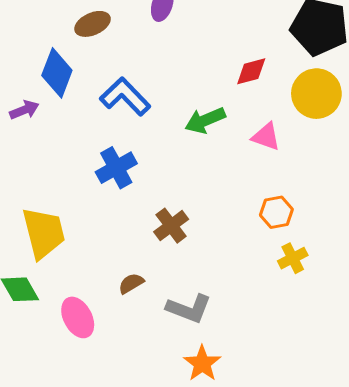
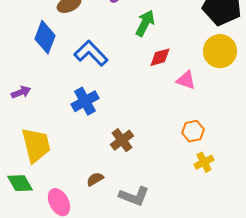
red diamond: (251, 71) -> (160, 57), moved
purple arrow: (24, 110) -> (21, 92), moved
green arrow: (205, 120) -> (145, 23), moved, turned 140

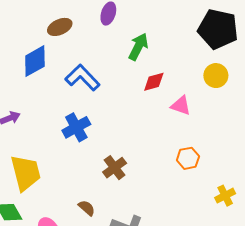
blue diamond: (45, 37) -> (35, 61), turned 40
yellow circle: (220, 51) -> (216, 76), size x0.7
yellow cross: (204, 162) -> (225, 196), moved
brown semicircle: (95, 179) -> (87, 208), turned 72

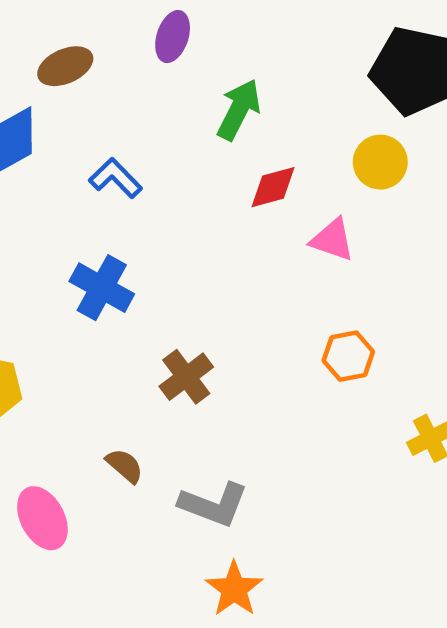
yellow circle: (216, 76) -> (380, 162), moved
blue L-shape: (82, 78) -> (115, 178), size x0.7
blue cross: (76, 127) -> (102, 288), turned -32

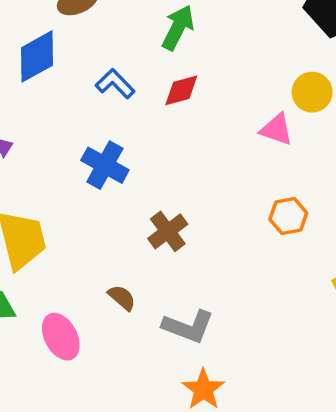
green arrow: (239, 110) -> (178, 28), moved
yellow circle: (380, 162) -> (312, 92), moved
red diamond: (273, 187) -> (181, 90), moved

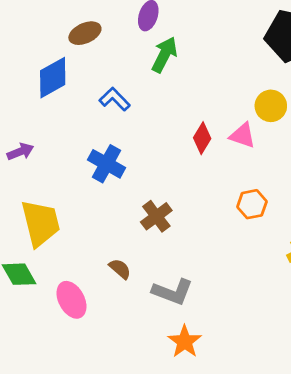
red diamond: (181, 90) -> (202, 138), moved, turned -44

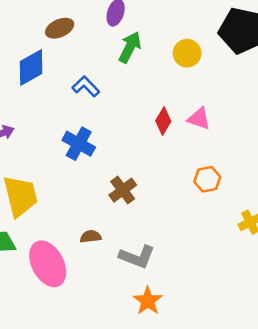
yellow circle: (271, 106) -> (187, 53), moved
brown semicircle: (120, 269) -> (91, 236), turned -48
pink ellipse: (71, 300) -> (48, 264), size x1.4

